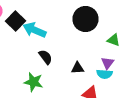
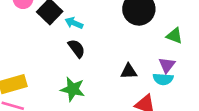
cyan arrow: (34, 30) -> (74, 23), size x0.6
black semicircle: (46, 57) -> (76, 48), moved

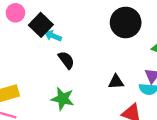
cyan arrow: (74, 23) -> (53, 36), moved

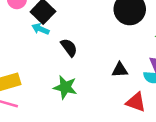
cyan arrow: (53, 36) -> (40, 29), moved

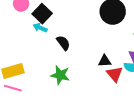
red triangle: (136, 102) -> (115, 74), moved, turned 30

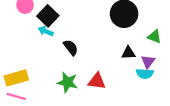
black triangle: (105, 61) -> (128, 53), moved
red triangle: (115, 74) -> (97, 81), moved, turned -42

